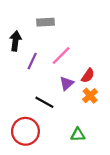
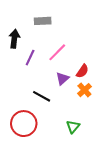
green triangle: (78, 135) -> (73, 127), turned -48

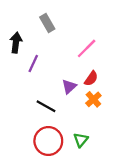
gray rectangle: (43, 21) -> (47, 23), turned 63
pink line: (57, 52) -> (87, 48), moved
red circle: (24, 124) -> (48, 141), moved

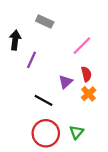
gray rectangle: (47, 23) -> (45, 21), turned -35
red semicircle: (91, 78) -> (86, 74), turned -48

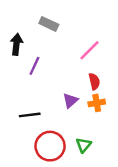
purple triangle: (66, 82) -> (70, 101), moved
orange cross: (89, 94) -> (97, 103), turned 32
black line: (44, 100) -> (30, 115), moved, turned -36

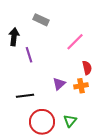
purple line: (34, 66) -> (29, 55), turned -42
red semicircle: (94, 81) -> (87, 68), moved

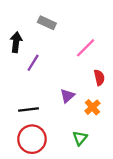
purple line: (29, 55) -> (33, 63), turned 49
orange cross: (81, 86) -> (92, 107), moved, turned -32
red circle: (42, 122) -> (32, 139), moved

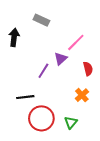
purple line: (33, 63) -> (43, 71), moved
purple triangle: (67, 96) -> (61, 59), moved
red circle: (32, 139) -> (41, 118), moved

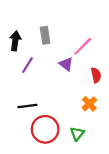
gray rectangle: (41, 20) -> (45, 35), moved, turned 56
purple triangle: (61, 59) -> (66, 64), turned -40
purple line: (43, 71) -> (27, 65), moved

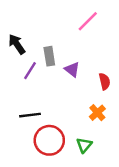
gray rectangle: (45, 35) -> (49, 56), moved
black arrow: (15, 41) -> (17, 44), turned -42
pink line: (83, 46) -> (88, 21), moved

